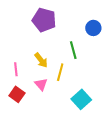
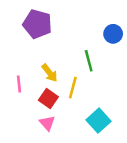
purple pentagon: (44, 20) -> (37, 24), moved
pink triangle: (41, 84) -> (47, 123), moved
red square: (17, 94) -> (48, 99), moved

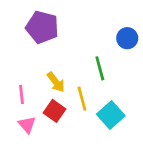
yellow line: (73, 88) -> (82, 99), turned -30
cyan square: (98, 121) -> (111, 115), moved
pink triangle: (47, 123) -> (27, 125), moved

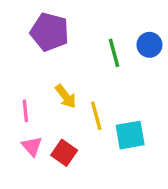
green line: (100, 68) -> (114, 53), moved
red square: (55, 111) -> (64, 153), moved
cyan square: (111, 115) -> (130, 135), turned 32

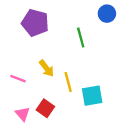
blue circle: (149, 45) -> (107, 14), moved
pink line: (25, 111) -> (18, 79), turned -63
pink triangle: (32, 146) -> (23, 114), moved

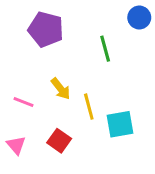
pink triangle: (23, 114) -> (16, 145), moved

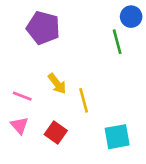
green line: (105, 49) -> (117, 42), moved
cyan square: (120, 124) -> (117, 137), moved
pink triangle: (16, 145) -> (19, 126), moved

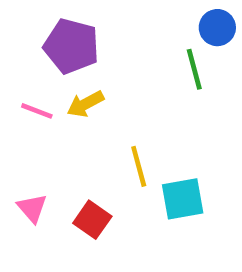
yellow arrow: (57, 84) -> (85, 104), moved, turned 100
pink line: (22, 96) -> (37, 111), moved
cyan square: (117, 137) -> (183, 199), moved

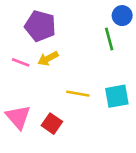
yellow line: (139, 166) -> (78, 94), turned -65
cyan square: (183, 199) -> (117, 96), moved
pink triangle: (32, 208) -> (18, 117), size x1.5

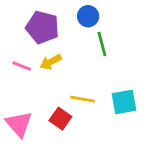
blue circle: (122, 16) -> (88, 16), moved
green line: (109, 39) -> (102, 44), moved
red square: (52, 124) -> (60, 119), moved

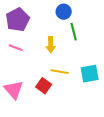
purple pentagon: (42, 27) -> (18, 20), moved, turned 30
yellow arrow: (51, 62) -> (51, 45), moved, turned -63

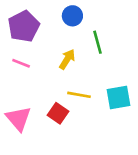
blue circle: (64, 12) -> (72, 16), moved
yellow arrow: (51, 45) -> (67, 59), turned -147

